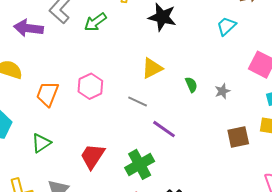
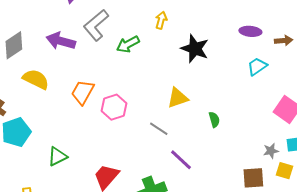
gray star: (222, 91) -> (271, 151), moved
orange trapezoid: (47, 94) -> (83, 92), moved

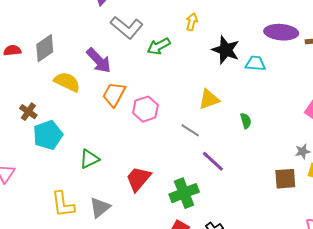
gray L-shape: (96, 25) -> (127, 27), turned -100
purple ellipse: (250, 31) -> (281, 32), size x1.5
purple arrow: (61, 41) -> (99, 60), moved, turned -148
cyan trapezoid: (257, 66) -> (255, 63), moved, turned 40

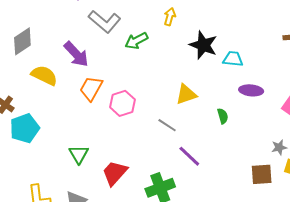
purple ellipse: (281, 32) -> (251, 90), moved, size x0.7
green triangle: (89, 159) -> (79, 154), moved, turned -35

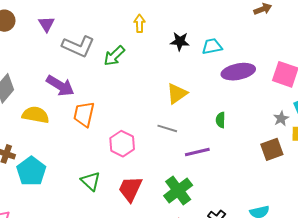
black star: (203, 45) -> (180, 41), size x0.7
purple ellipse: (251, 90) -> (238, 72), size x1.4
pink hexagon: (122, 103) -> (122, 144), moved
green semicircle: (223, 116) -> (221, 120), moved, turned -147
purple line: (189, 156) -> (197, 152), turned -40

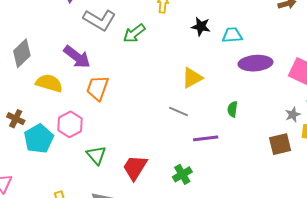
pink hexagon: (122, 144) -> (70, 124), moved
green cross: (178, 190) -> (182, 174), size x0.7

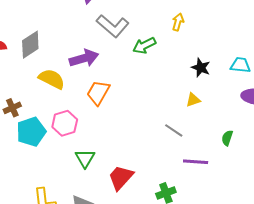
black star: (201, 26) -> (201, 68), moved
purple arrow: (77, 57) -> (84, 58), turned -64
yellow triangle: (192, 78) -> (193, 100), size x0.7
brown cross: (16, 119) -> (12, 108), turned 30

